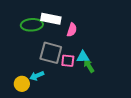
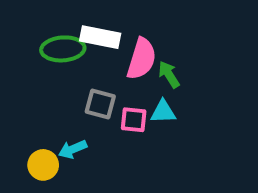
pink semicircle: (72, 30) -> (141, 59), size x1.5
gray square: (51, 53) -> (100, 104), size x0.7
green arrow: (89, 66) -> (169, 74), moved

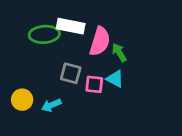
cyan triangle: (163, 112) -> (115, 79), turned 30
yellow circle: (43, 165) -> (22, 100), moved

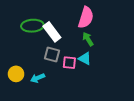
white rectangle: (71, 26) -> (52, 32), moved, turned 42
pink semicircle: (100, 41) -> (86, 17), moved

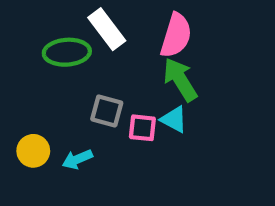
white rectangle: (52, 32) -> (107, 29), moved
green arrow: (88, 39) -> (180, 79), size x1.5

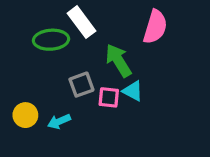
pink semicircle: (176, 35) -> (155, 27), moved
green arrow: (180, 79) -> (118, 61), moved
gray square: (107, 111) -> (81, 85), turned -35

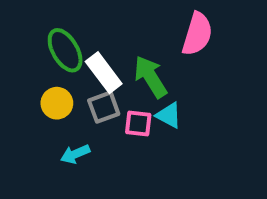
white rectangle: (81, 22) -> (104, 73), moved
green ellipse: (51, 40) -> (65, 50), turned 64
yellow circle: (25, 115) -> (57, 103), moved

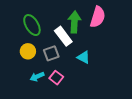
white rectangle: (104, 73) -> (63, 36), moved
green arrow: (150, 77) -> (74, 22), moved, turned 35
pink square: (138, 124) -> (56, 78), moved, turned 32

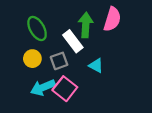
cyan arrow: (37, 77) -> (43, 88), size x1.5
pink square: (56, 78) -> (65, 89), size x1.5

